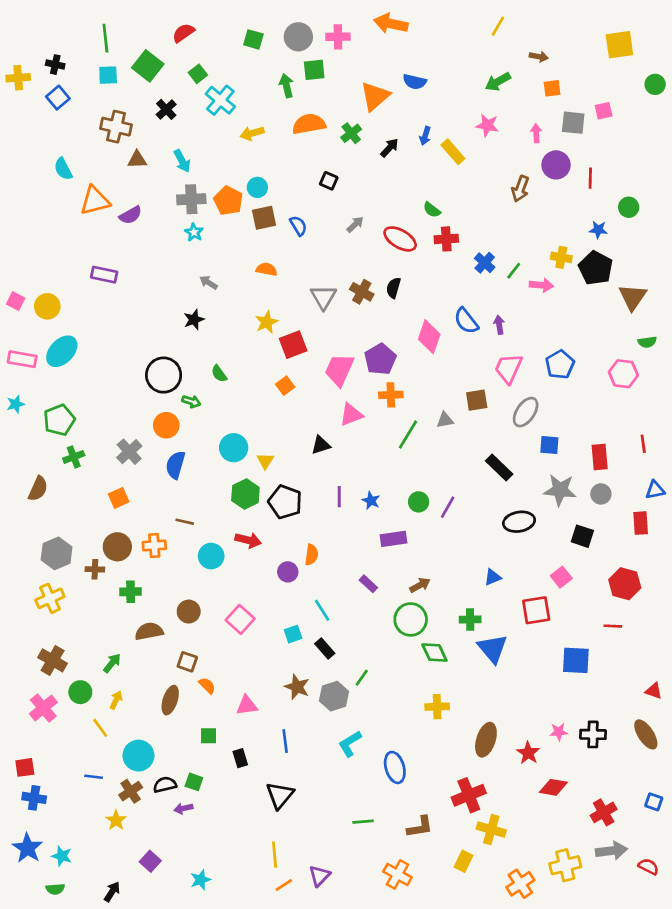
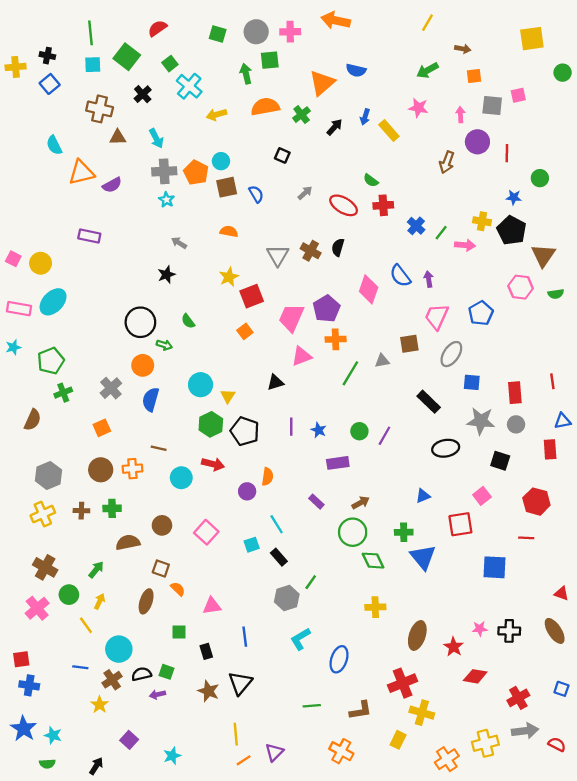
pink hexagon: (623, 374) -> (521, 287), moved
brown cross: (95, 569) -> (81, 511), moved
brown star: (297, 687) -> (208, 691), moved
blue ellipse: (395, 767) -> (339, 659), turned 35

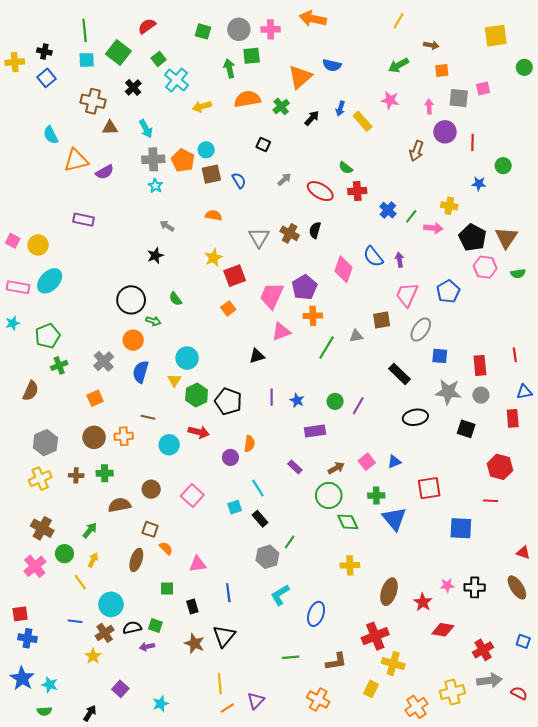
black pentagon: (511, 230) -> (472, 238), moved
yellow triangle: (228, 396) -> (174, 380), moved
pink square: (482, 496) -> (367, 462), moved

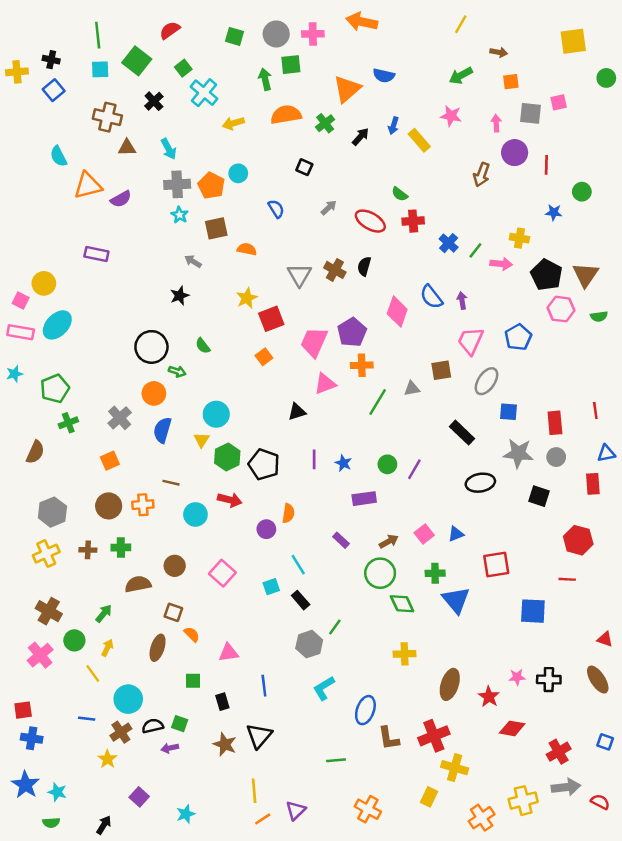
brown square: (211, 174) -> (216, 228), moved
pink square: (13, 241) -> (21, 301), moved
brown L-shape: (336, 661) -> (389, 738), moved, turned 90

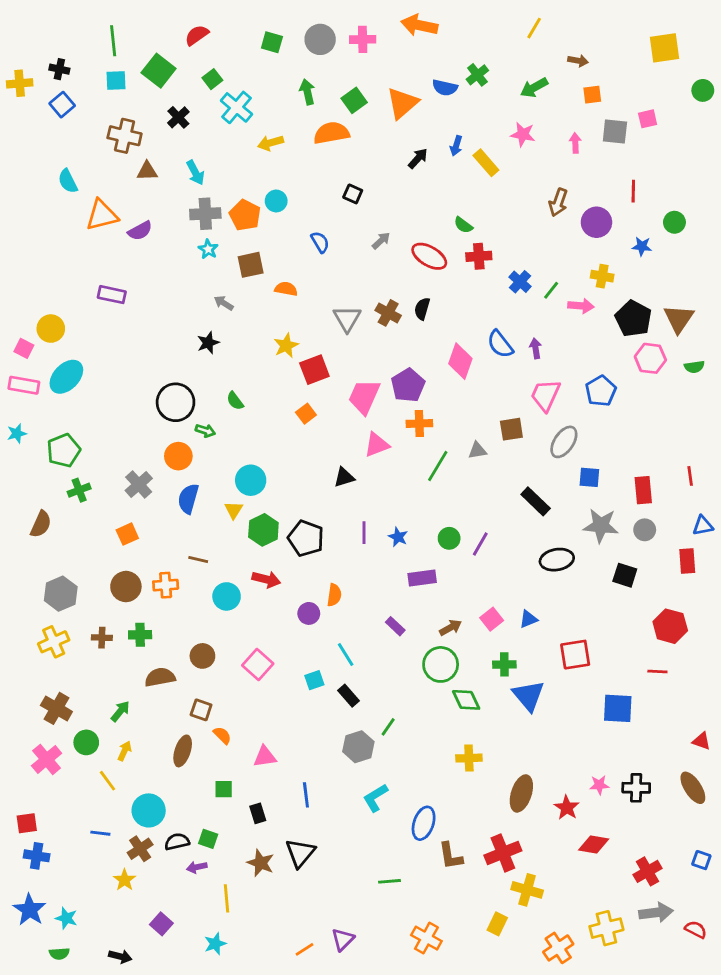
green square: (291, 65) -> (354, 100), moved, turned -30
green cross: (325, 123) -> (477, 75), moved
purple circle: (515, 153) -> (596, 222), moved
yellow line: (254, 791) -> (227, 898), moved
black arrow: (104, 825) -> (120, 956), turned 72

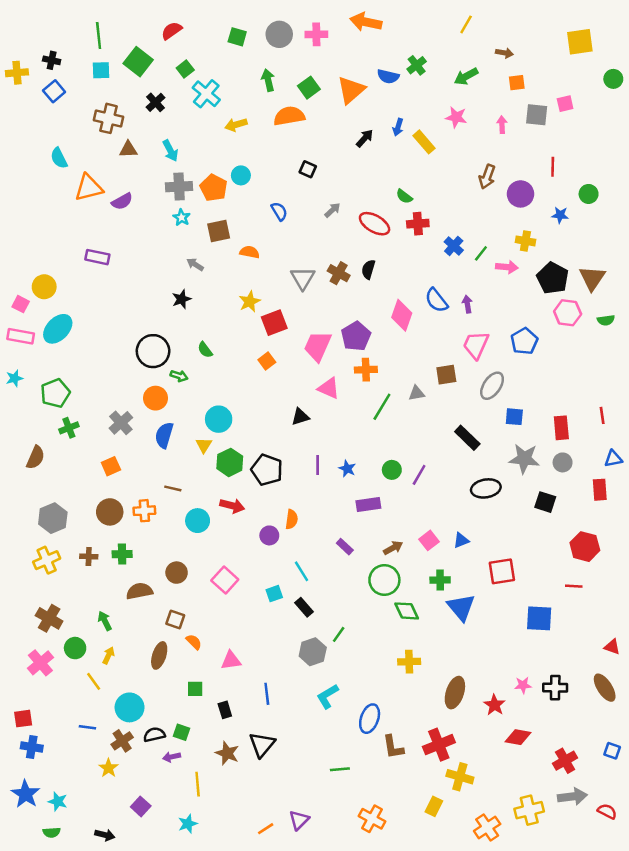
pink triangle: (377, 445) -> (329, 388), turned 45
green arrow: (120, 711) -> (105, 621), turned -66

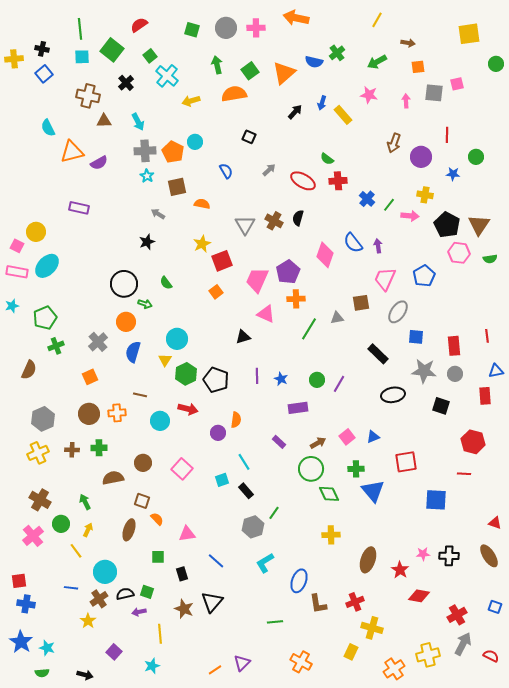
blue line: (267, 694) -> (216, 561), turned -42
red cross: (439, 745) -> (355, 602), size x0.7
gray arrow: (572, 797) -> (463, 644), turned -55

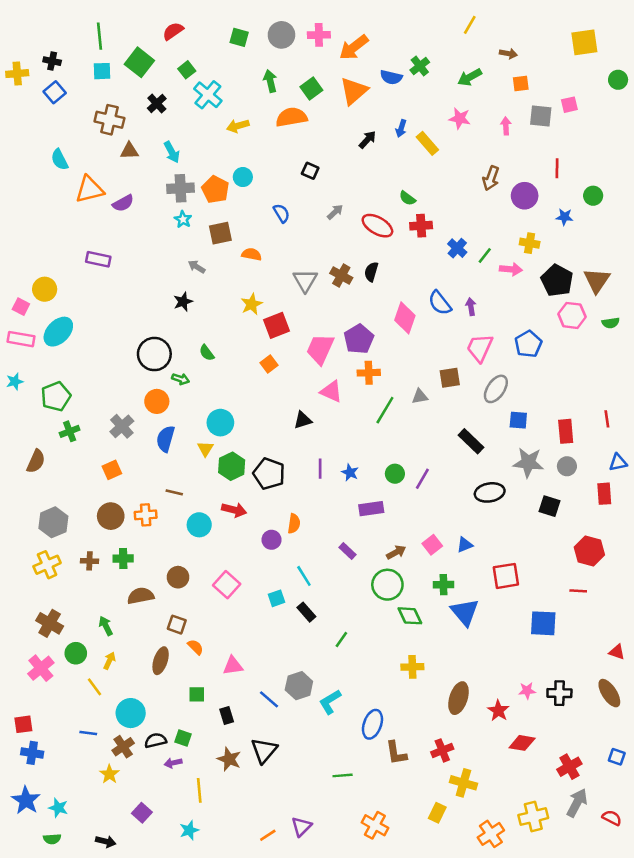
orange arrow: (296, 18) -> (354, 47), moved, turned -50
gray hexagon: (253, 527) -> (299, 686), moved

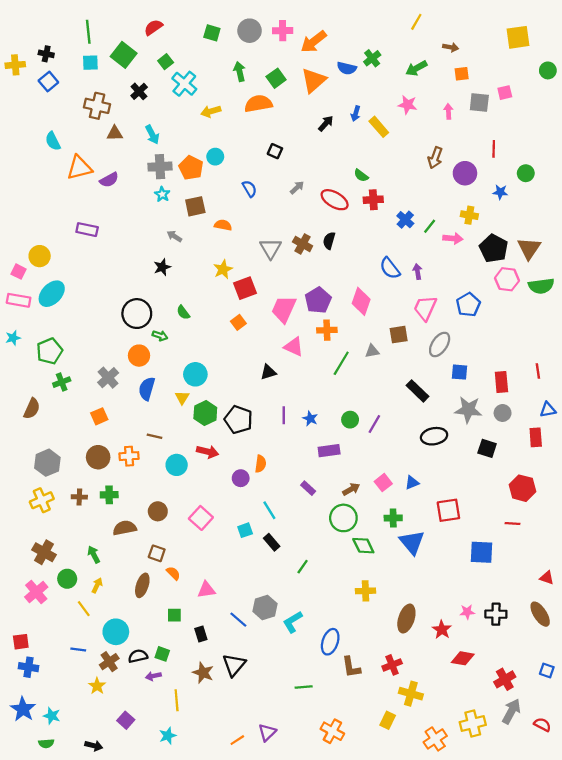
pink diamond: (405, 318) -> (361, 301), moved
green semicircle: (611, 323) -> (541, 286), size x1.6

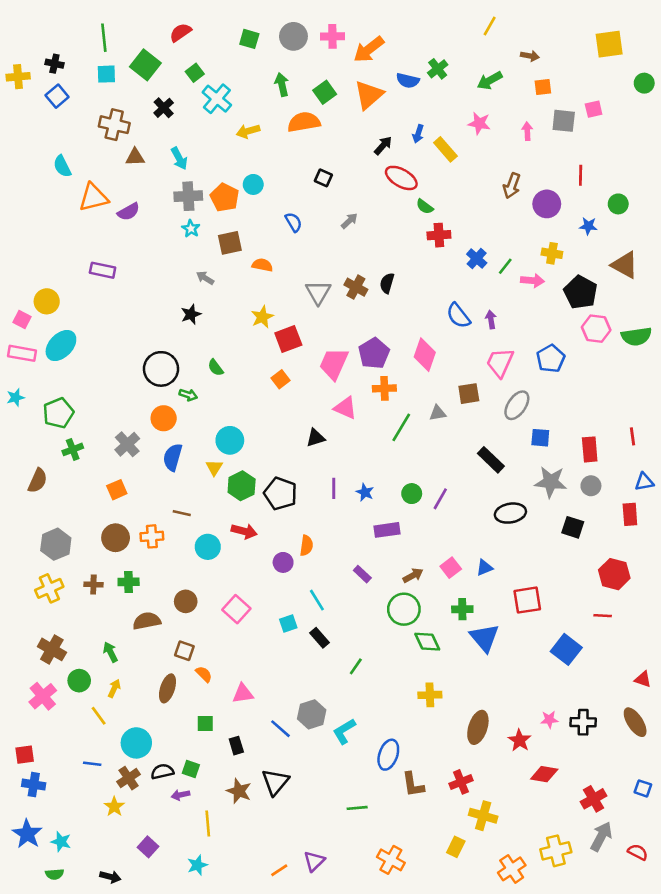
red ellipse: (335, 200) -> (401, 178), moved
brown triangle: (529, 248) -> (625, 265), moved, turned -35
blue square: (482, 552) -> (566, 649), turned 35

